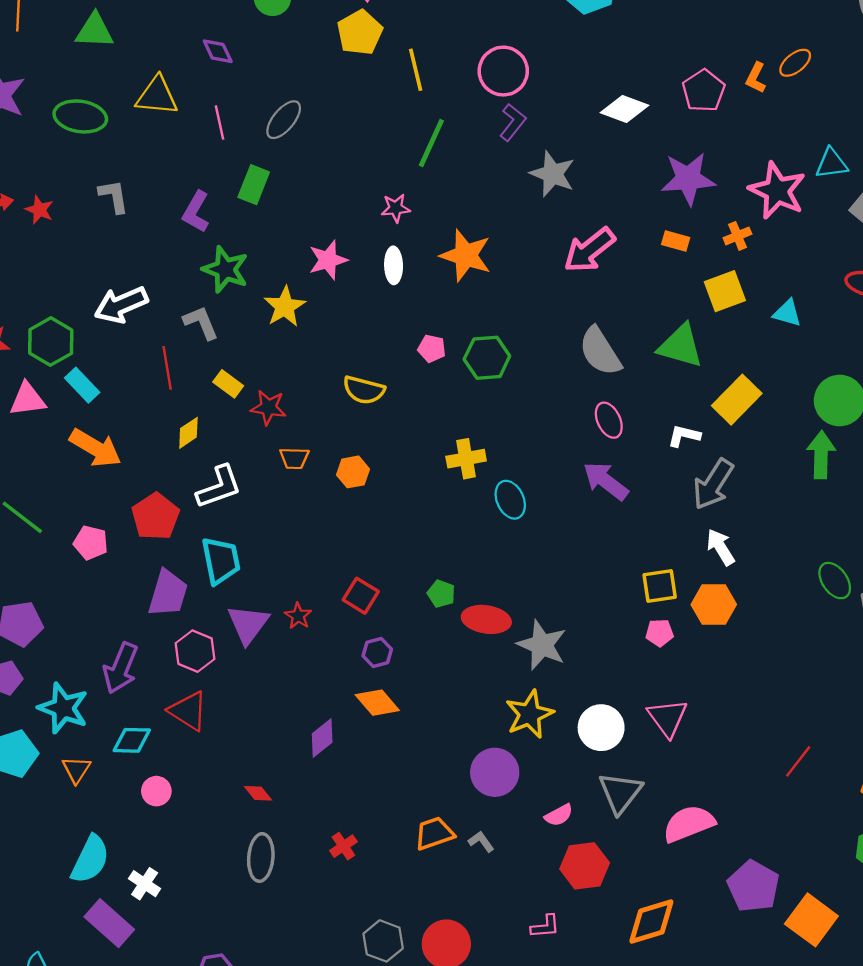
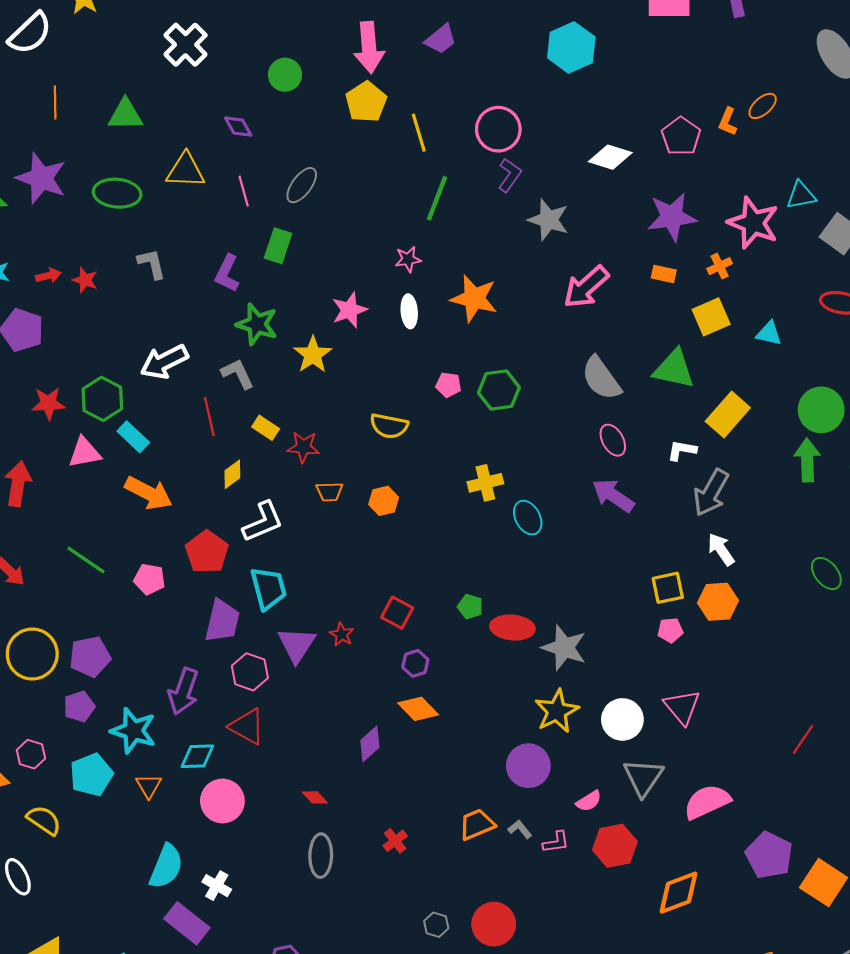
pink circle: (156, 791) -> (222, 801), size x1.6
pink L-shape: (545, 926) -> (556, 842), moved
gray hexagon: (383, 941) -> (436, 925), size x0.7

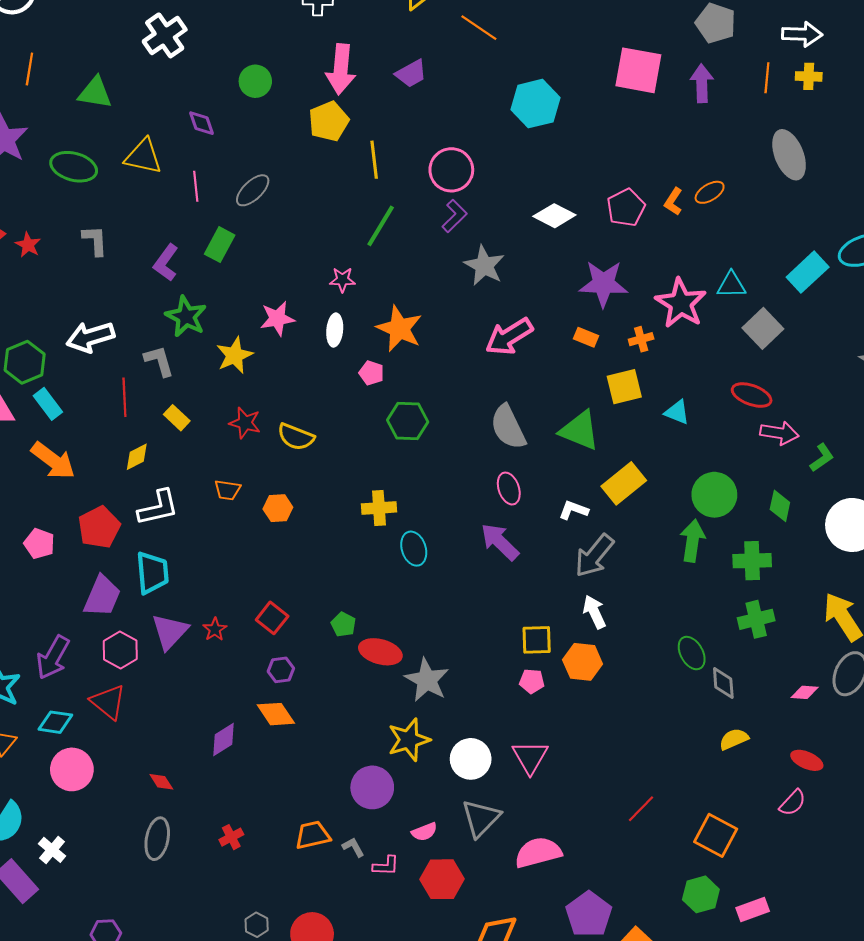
pink pentagon: (448, 385) -> (371, 373), moved
red star: (303, 447) -> (245, 423), moved

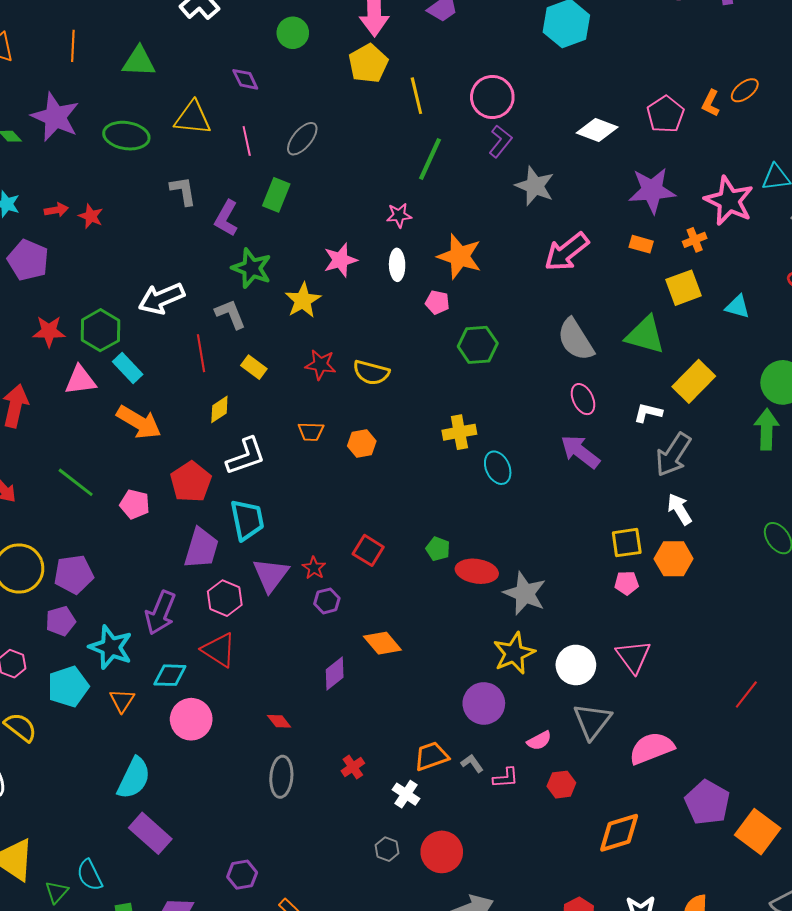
gray L-shape: (95, 241) -> (183, 191), moved
purple hexagon: (281, 670) -> (327, 601), moved
white cross: (52, 850) -> (406, 794), moved
red hexagon: (442, 879) -> (561, 785), size x0.7

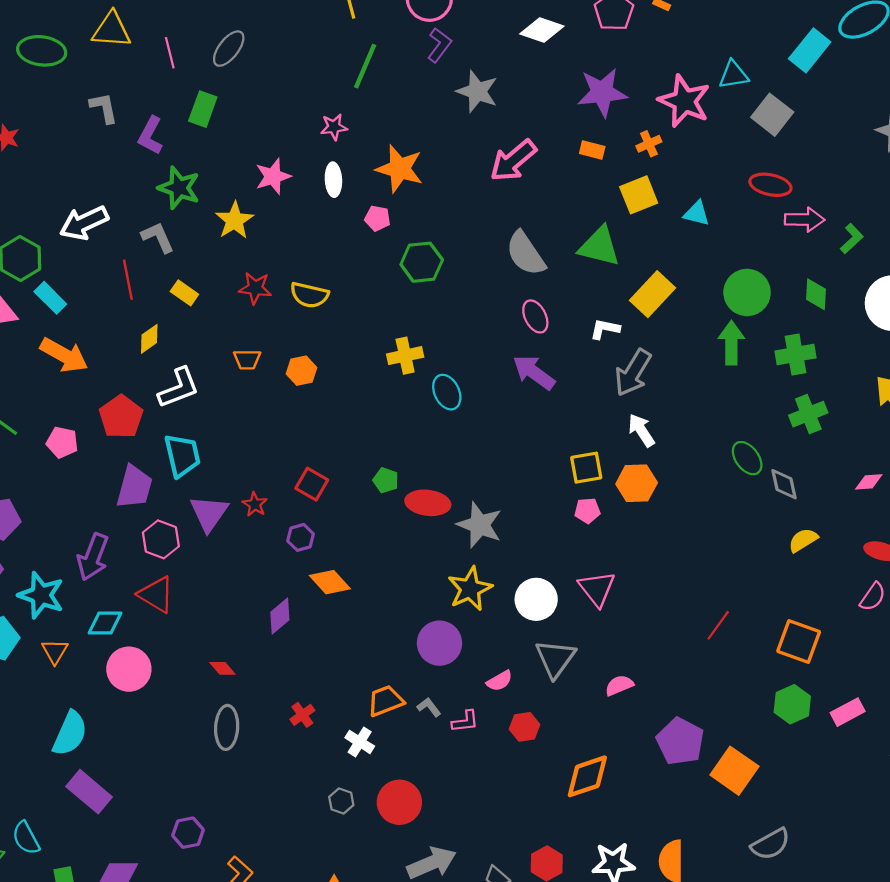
purple hexagon: (327, 601) -> (301, 537), moved
pink semicircle: (652, 748) -> (619, 685), size x0.6

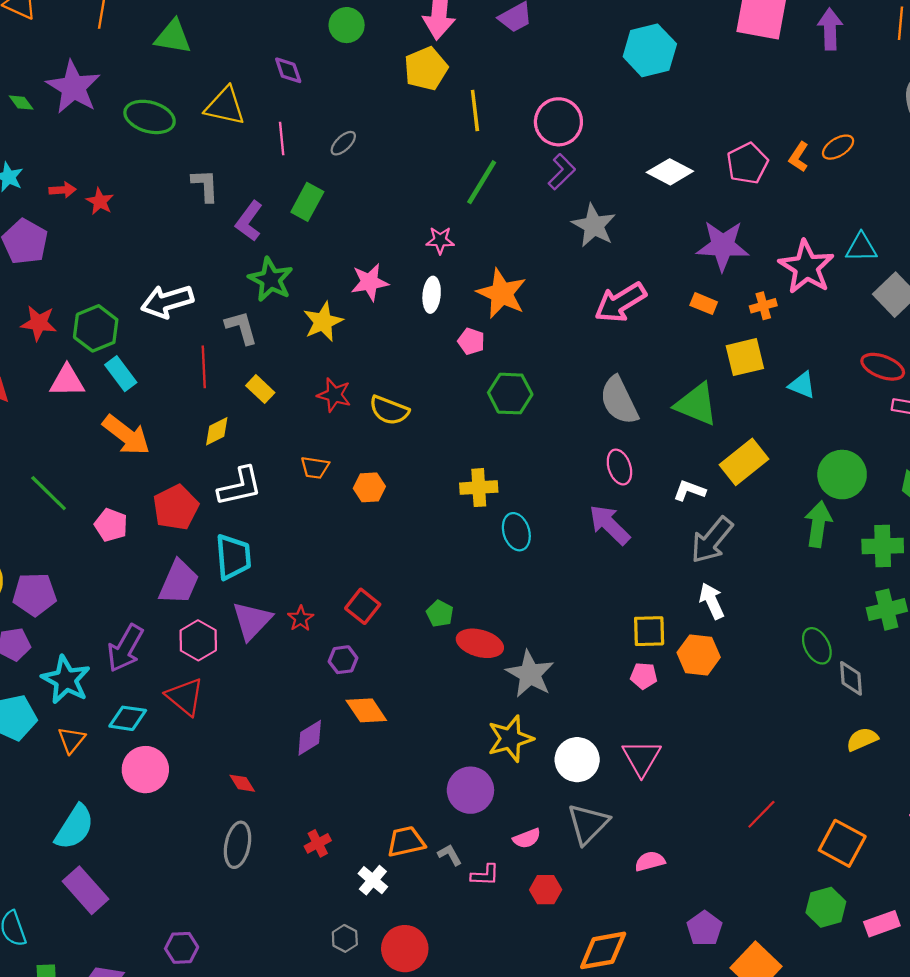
gray ellipse: (229, 49) -> (343, 143), size x0.7
purple pentagon: (680, 741) -> (704, 928), size x0.7

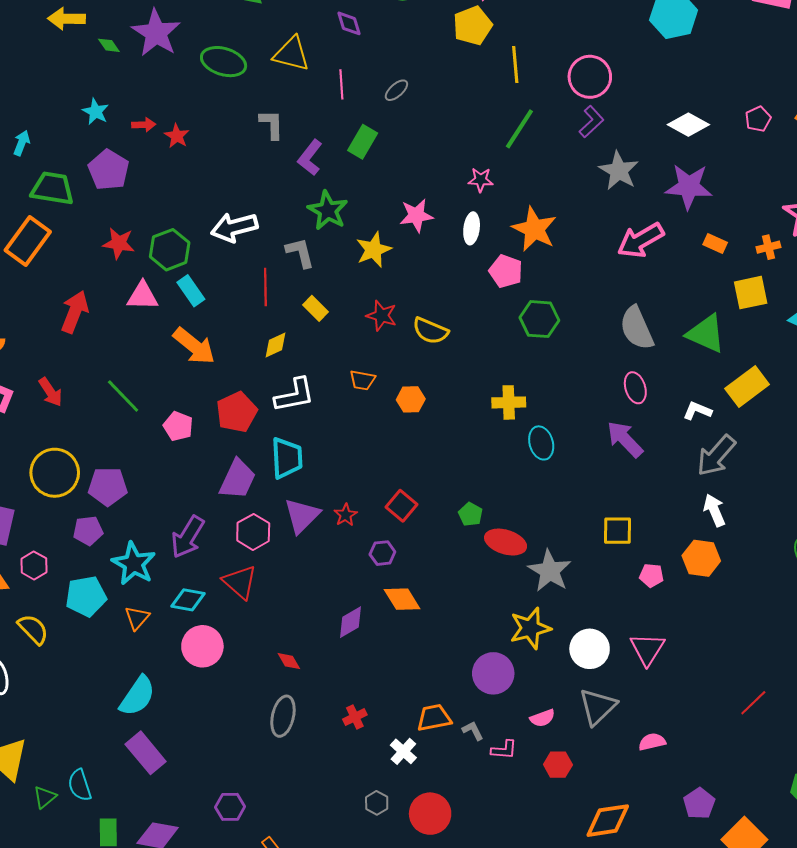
pink pentagon: (747, 163) -> (758, 119), size x0.7
purple star: (723, 246) -> (689, 186), moved
pink pentagon: (471, 341) -> (506, 271), size x1.4
yellow square: (649, 631) -> (618, 531), moved

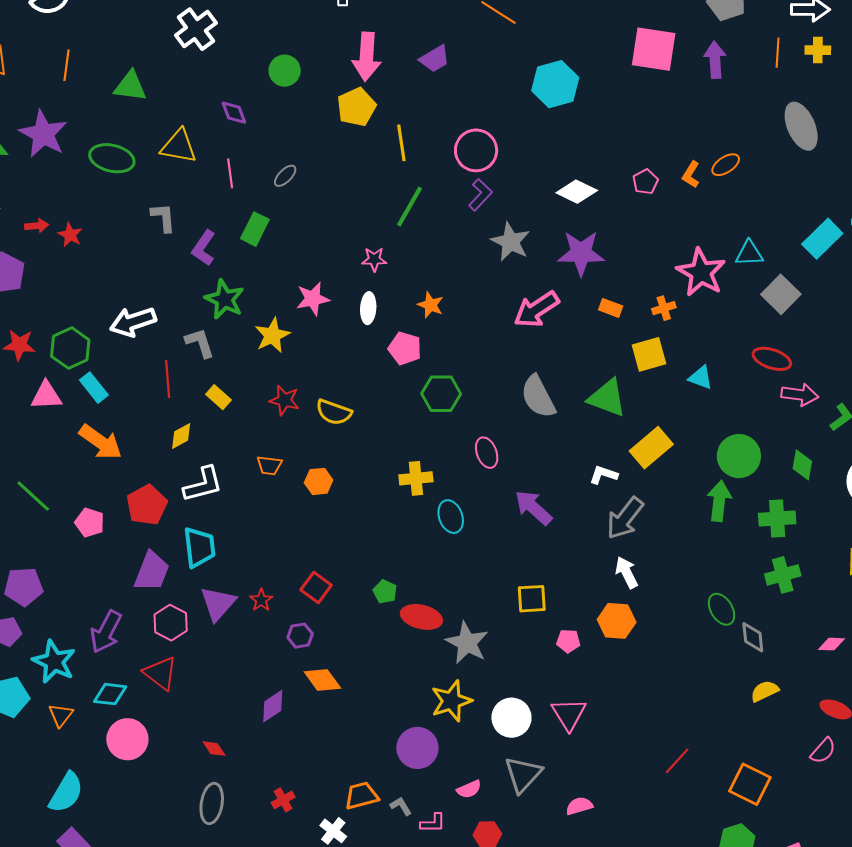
orange star: (534, 229) -> (431, 305), size x0.6
pink ellipse: (635, 388) -> (487, 453), moved

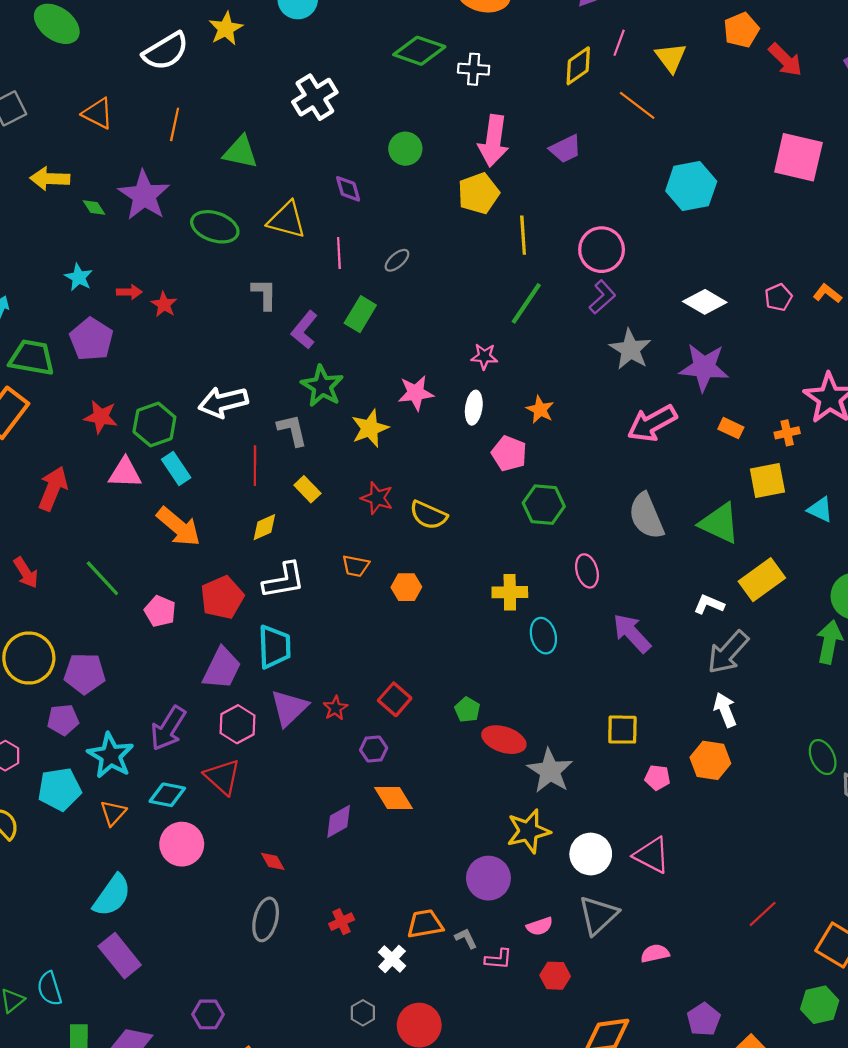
orange L-shape: (691, 175) -> (827, 294), turned 92
pink triangle: (569, 714) -> (652, 855), turned -36

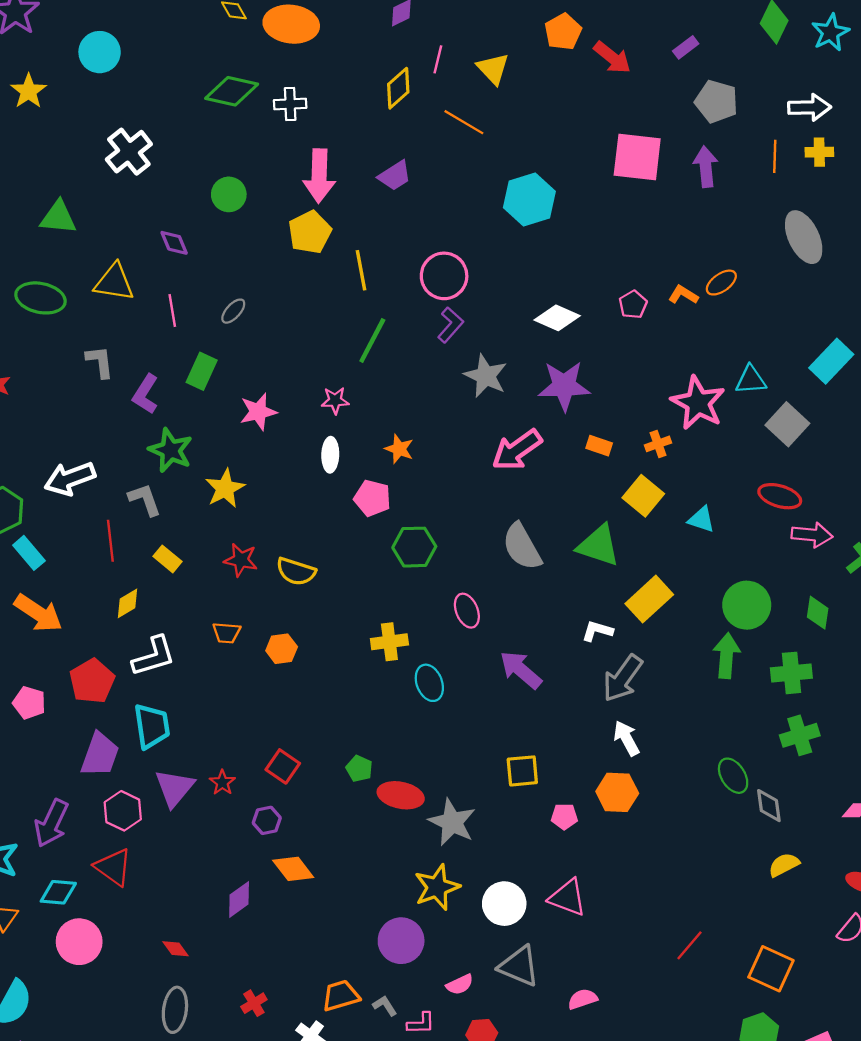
pink star: (416, 393) -> (258, 412), moved
yellow square: (767, 481) -> (643, 496), turned -33
gray triangle: (598, 915) -> (519, 966), turned -48

